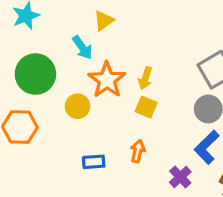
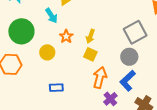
orange star: (107, 80) -> (66, 36), size x0.6
orange arrow: (138, 151) -> (100, 78), moved, size x1.5

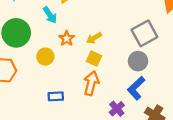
yellow arrow: (90, 36) -> (94, 38), turned 40
orange arrow: (100, 78) -> (91, 83), moved

